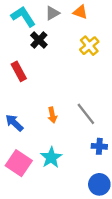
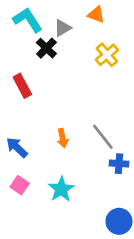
gray triangle: (52, 13) -> (63, 28), moved
blue cross: (99, 146) -> (119, 164), moved
pink square: (19, 163) -> (20, 185), moved, size x0.6

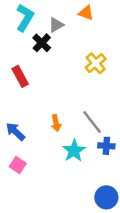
cyan L-shape: (28, 20) -> (25, 18), turned 64
yellow cross: (107, 55) -> (96, 63), moved
cyan star: (61, 189) -> (74, 151), moved

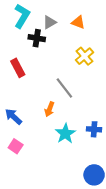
orange triangle: (86, 13) -> (78, 22), moved
black cross: (42, 43) -> (37, 38), turned -35
gray line: (92, 122) -> (64, 88), moved
orange arrow: (56, 123) -> (50, 109), turned 32

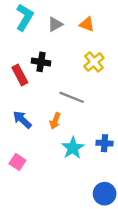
black cross: (37, 38) -> (41, 62), moved
gray line: (64, 88) -> (72, 97), turned -30
blue arrow: (13, 117) -> (22, 120), moved

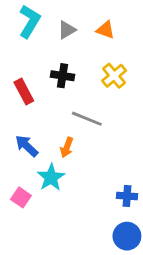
black cross: (41, 62) -> (62, 76), moved
blue cross: (105, 143) -> (127, 196), moved
cyan star: (73, 148) -> (51, 177), moved

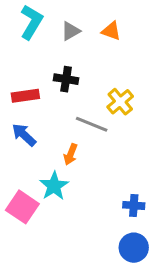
yellow cross: (114, 76) -> (120, 102), moved
red rectangle: (24, 91) -> (25, 96), turned -70
blue arrow: (27, 146) -> (24, 135), moved
pink square: (21, 197) -> (22, 207), size x1.5

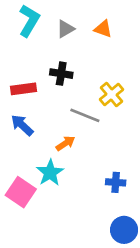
orange arrow: (71, 154) -> (65, 143), turned -144
blue cross: (134, 205) -> (116, 182), moved

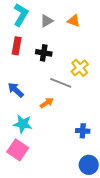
red rectangle: (24, 89) -> (17, 46), moved, turned -72
cyan star: (50, 173) -> (23, 124), moved, turned -30
pink square: (21, 192) -> (18, 150), moved

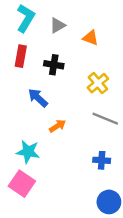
orange triangle: (74, 21) -> (91, 38), moved
gray line: (61, 83) -> (105, 119), moved
blue arrow: (16, 90) -> (38, 98), moved

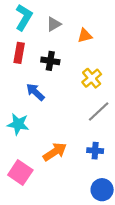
orange triangle: (91, 38) -> (85, 36), turned -35
gray line: (105, 119) -> (99, 112), turned -65
orange arrow: (57, 126) -> (55, 152), moved, size x1.5
cyan star: (28, 152) -> (18, 124), moved

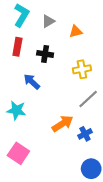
yellow cross: (92, 78) -> (82, 69), turned 30
blue cross: (95, 151) -> (85, 134), turned -32
orange arrow: (55, 152) -> (62, 124), moved

